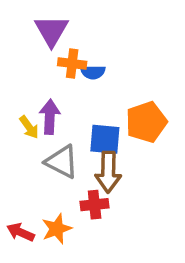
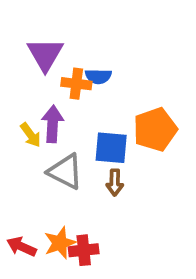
purple triangle: (51, 31) -> (45, 54), moved
orange cross: (72, 64) -> (76, 84), moved
brown arrow: (108, 172) -> (115, 183), size x0.6
red cross: (95, 205) -> (84, 250), moved

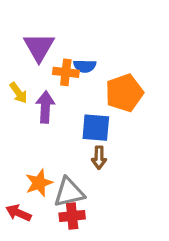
orange pentagon: (155, 129) -> (124, 93), moved
yellow arrow: (31, 135) -> (18, 93), moved
gray triangle: (65, 172) -> (69, 192), moved, turned -40
orange star: (60, 243) -> (39, 183), moved

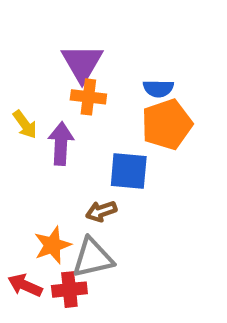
purple triangle: (39, 47) -> (82, 63), moved
blue semicircle: (85, 66) -> (158, 88), moved
brown arrow: (99, 158) -> (101, 211), moved, turned 70
red cross: (72, 216) -> (69, 290), moved

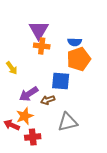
yellow arrow: (25, 124) -> (12, 68), moved
purple arrow: (61, 144) -> (29, 94), moved, turned -126
gray triangle: (93, 258) -> (68, 122), moved
red arrow: (25, 285) -> (12, 125), moved

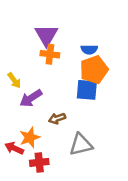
blue square: (61, 81) -> (87, 90), moved
purple arrow: (29, 94) -> (31, 98), moved

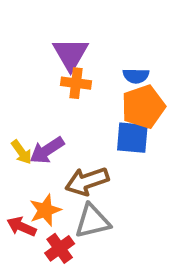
yellow arrow: (14, 80) -> (22, 152), moved
brown arrow: (57, 118) -> (87, 181), size x1.6
gray triangle: (81, 145) -> (92, 221), moved
red cross: (39, 162) -> (60, 248), turned -30

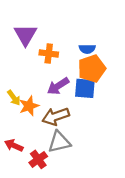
purple triangle: (71, 54) -> (25, 35), moved
purple arrow: (47, 150) -> (58, 86), moved
orange star: (45, 210) -> (29, 106), moved

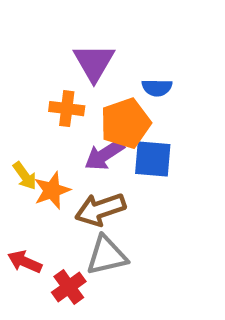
purple triangle: (25, 35) -> (94, 62), moved
orange cross: (49, 53) -> (67, 109), moved
orange pentagon: (92, 69) -> (125, 123), moved

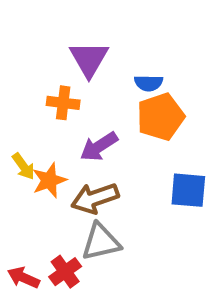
orange pentagon: (125, 123) -> (160, 117), moved
blue square: (153, 159) -> (188, 190), moved
red arrow: (25, 262) -> (23, 278), moved

